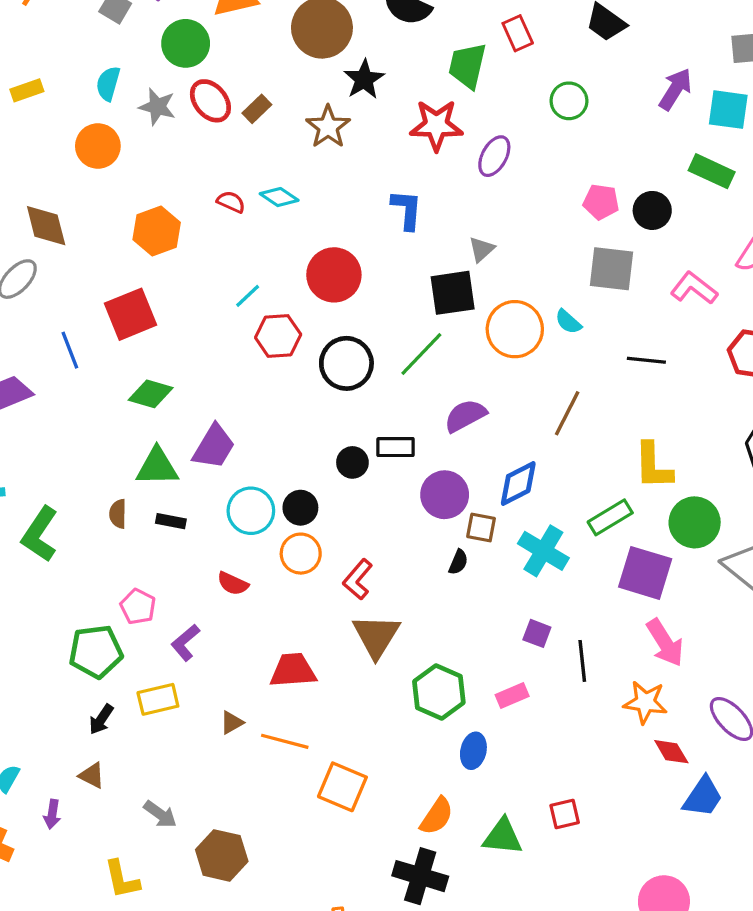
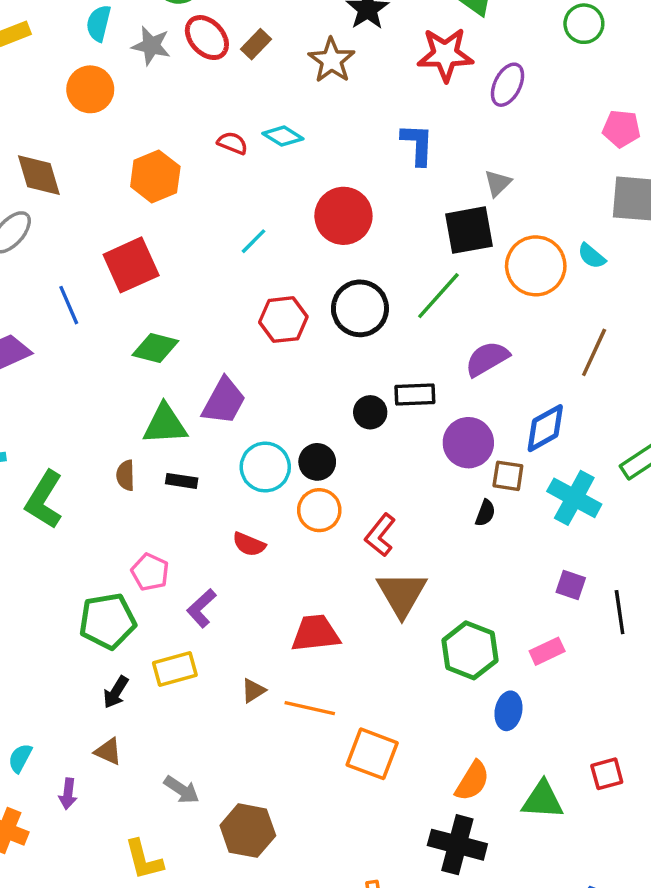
red hexagon: (278, 336) -> (283, 320), moved

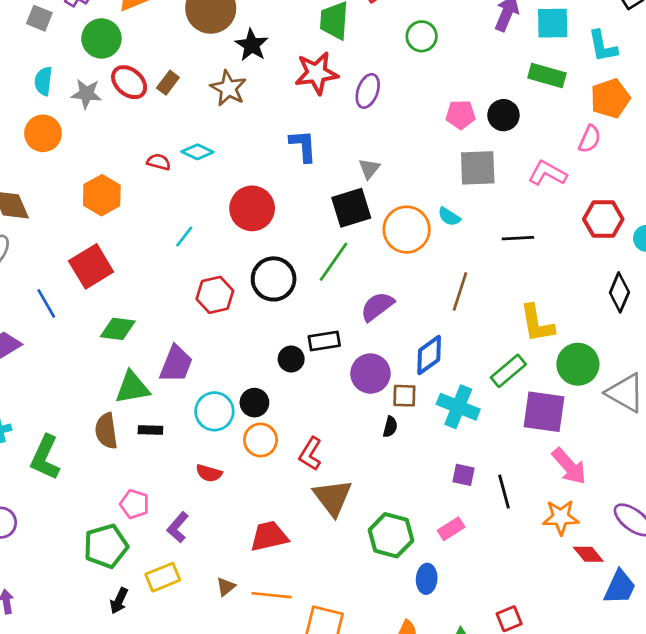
brown semicircle: (125, 475) -> (106, 431), size x1.5

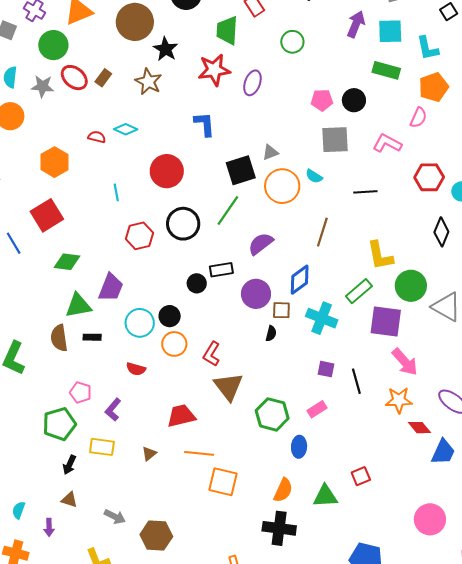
gray triangle: (369, 169) -> (270, 152), moved, turned 30
cyan line: (184, 236) -> (116, 192), turned -48
yellow rectangle: (163, 577) -> (102, 447), turned 30
orange line: (272, 595) -> (199, 453), moved

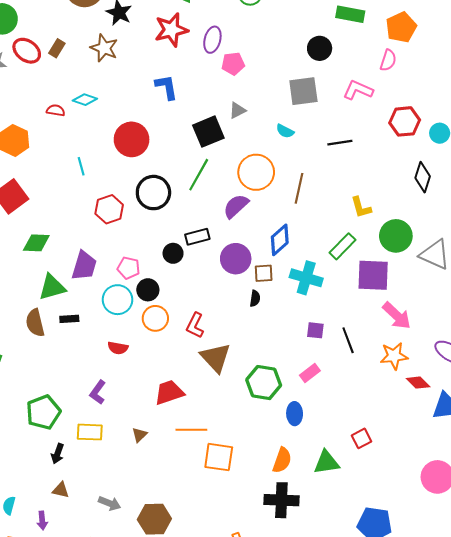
pink pentagon: (322, 100) -> (233, 64), moved
orange circle: (282, 186) -> (256, 172), moved
yellow L-shape: (380, 256) -> (361, 207), size x0.7
pink pentagon: (81, 392) -> (129, 268), moved

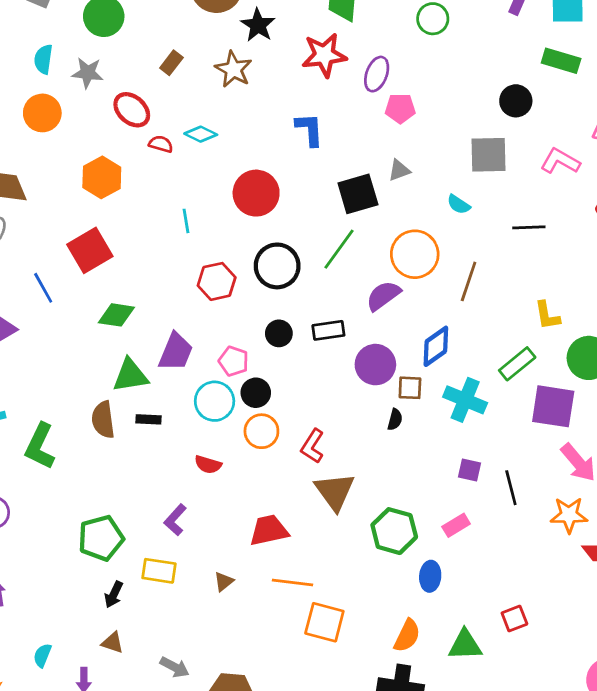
red ellipse: (27, 51) -> (132, 110), moved
black circle: (173, 253) -> (279, 333), moved

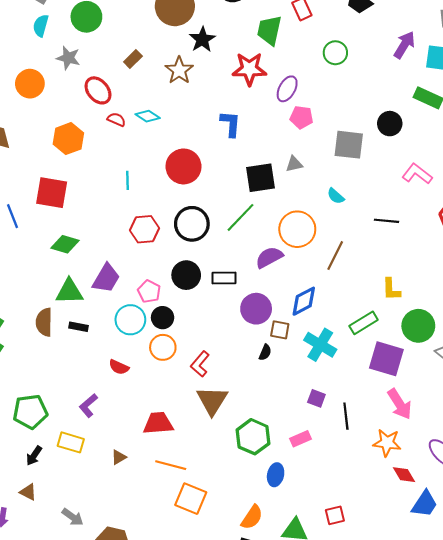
cyan semicircle: (43, 59) -> (41, 26), moved
gray square: (489, 155) -> (349, 145), moved
red square: (90, 250) -> (52, 193), turned 32
black circle: (279, 333) -> (186, 275), size x1.4

